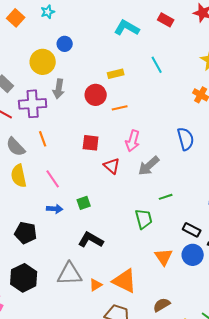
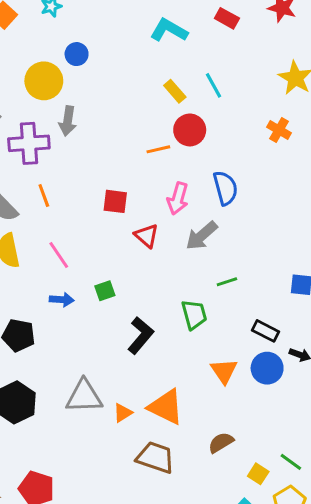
yellow rectangle: (116, 74) -> (175, 91), moved, turned 63
red circle: (96, 95) -> (190, 130), moved
blue semicircle: (186, 139) -> (225, 188), moved
black L-shape: (91, 240) -> (141, 335), moved, turned 100

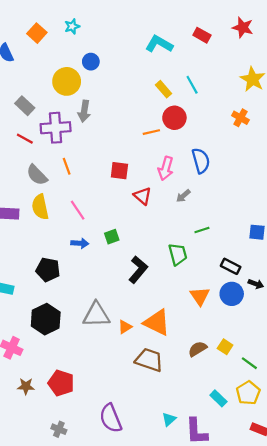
gray arrow: (202, 236) -> (183, 196), size x0.6
yellow square: (258, 474) -> (225, 347), moved

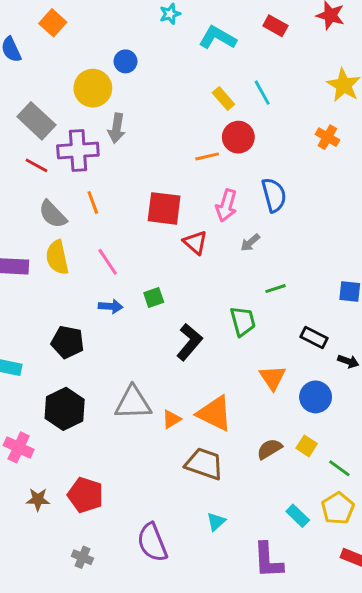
cyan star: (72, 26) -> (170, 14), moved
gray rectangle: (25, 106) -> (36, 121), size x1.4
red square: (119, 171) -> (164, 208), size x1.4
blue circle: (232, 294) -> (316, 397), moved
cyan triangle: (169, 419) -> (216, 522), moved

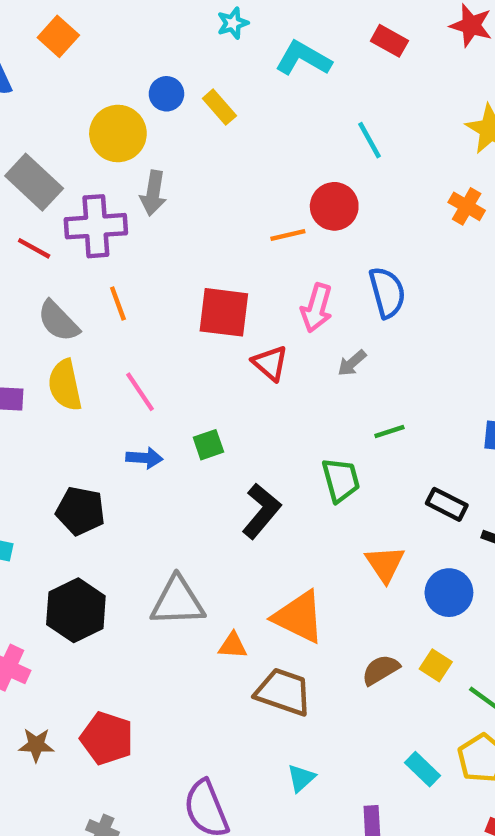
yellow rectangle: (223, 99) -> (219, 107), moved
orange triangle: (172, 419) -> (233, 646), moved, turned 36

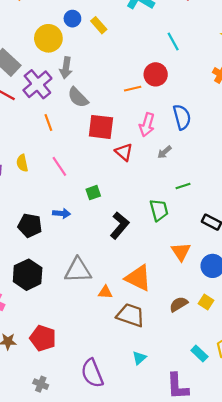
purple cross: (96, 226) -> (37, 84), turned -36
gray semicircle: (58, 321) -> (78, 97), moved
yellow semicircle: (65, 385) -> (22, 163), size x0.7
blue arrow: (144, 458) -> (62, 213), moved

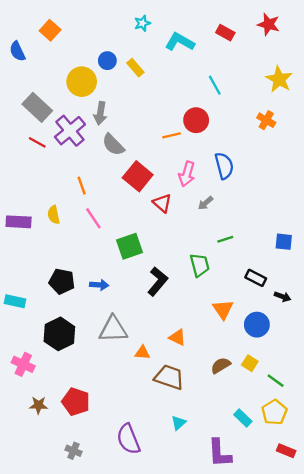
orange line: (48, 123) -> (82, 186), moved
red square: (101, 127) -> (138, 176), turned 32
green square: (93, 193) -> (130, 246), size x1.6
blue arrow: (62, 213) -> (99, 285), moved
orange triangle: (138, 278) -> (177, 337), size x0.6

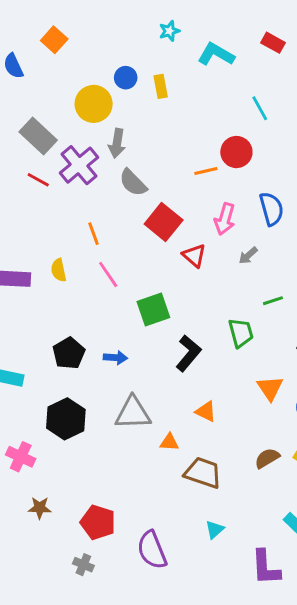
yellow rectangle: (135, 68) -> (161, 86), turned 30
black pentagon: (62, 281) -> (69, 353), turned 30
orange triangle: (177, 337) -> (206, 412), moved
red pentagon: (76, 402) -> (98, 522), moved

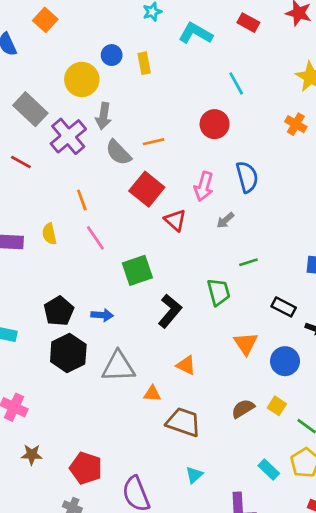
orange line: (206, 171) -> (154, 142), moved
red line: (38, 180) -> (21, 162), moved
black hexagon: (66, 419) -> (68, 353), moved

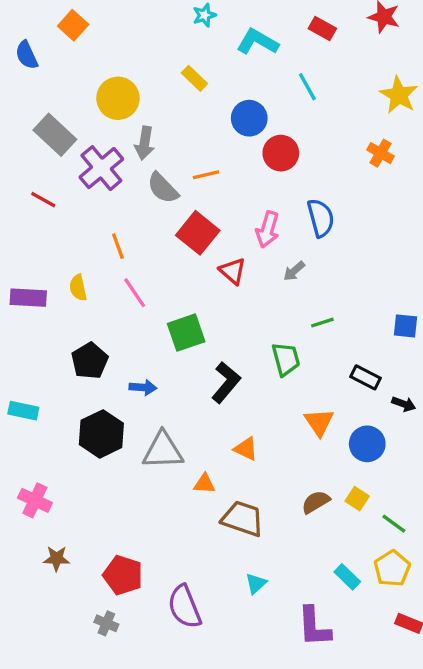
blue circle: (112, 55) -> (249, 118), moved, size x1.4
yellow rectangle: (144, 63) -> (194, 78), turned -35
cyan line: (236, 83) -> (307, 87), moved
black pentagon: (59, 311) -> (90, 361), moved

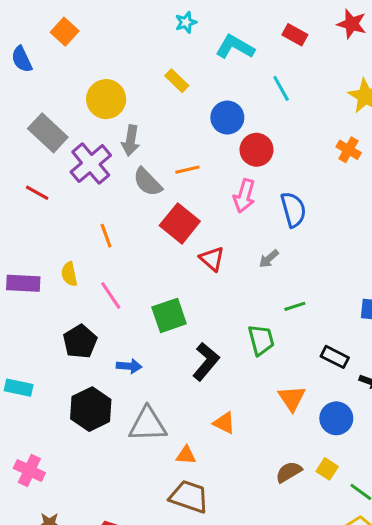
pink arrow: (268, 230) -> (244, 196), moved
pink line: (135, 293) -> (111, 296), moved
brown trapezoid: (243, 519) -> (189, 497), moved

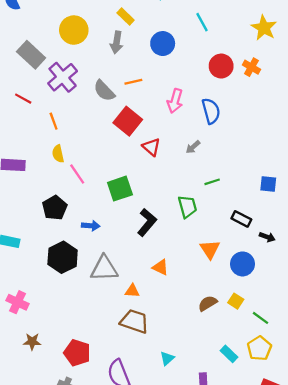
gray arrow: (131, 141) -> (117, 42), moved
red circle: (256, 150) -> (221, 66), moved
orange line: (106, 236) -> (54, 121), moved
yellow semicircle: (69, 274) -> (58, 154), moved

